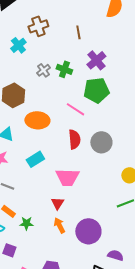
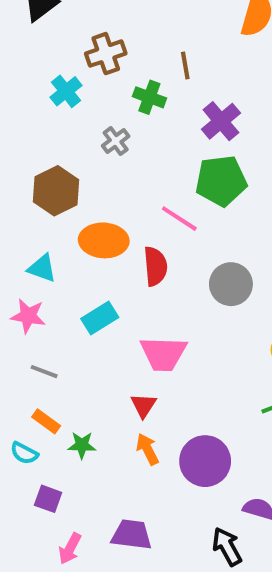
green cross: (64, 69) -> (149, 97), moved
red semicircle: (74, 139) -> (155, 266), moved

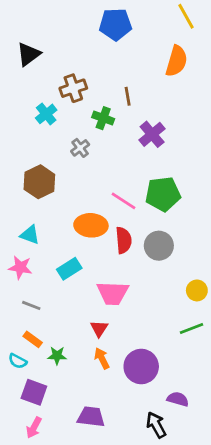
green pentagon: (221, 181) -> (163, 194), moved
orange ellipse: (104, 240) -> (91, 225), moved
red semicircle: (155, 266) -> (124, 240), moved
purple square: (48, 499) -> (34, 392), size x1.4
pink arrow: (70, 549) -> (34, 428), moved

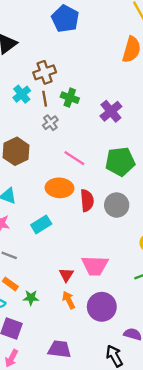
blue pentagon: (115, 24) -> (65, 19), moved, turned 30
brown line: (128, 96) -> (45, 99), moved
pink line: (124, 201) -> (74, 158), moved
pink trapezoid: (113, 293) -> (95, 266), moved

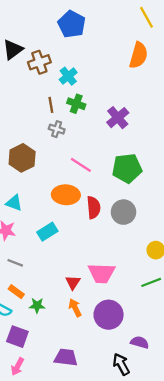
brown cross: (45, 72) -> (39, 62), moved
cyan cross: (22, 94) -> (68, 76), moved
gray cross: (50, 123) -> (57, 129), turned -35

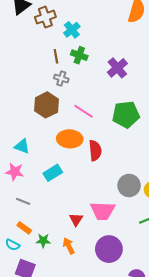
brown hexagon: (22, 158) -> (46, 105), moved
gray circle: (124, 212) -> (129, 185), moved
orange arrow: (75, 308) -> (69, 246), moved

